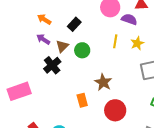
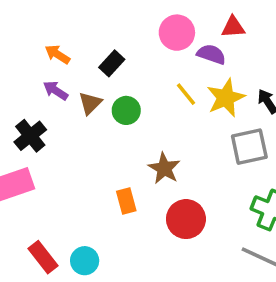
yellow line: (115, 41) -> (186, 94), turned -48
yellow star: (137, 43) -> (226, 98), size x1.5
black cross: (52, 65) -> (30, 136), moved

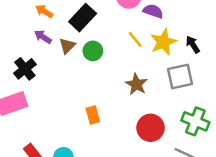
black rectangle: (112, 63) -> (83, 18), size x1.5
brown star: (164, 168) -> (136, 84), moved
red circle: (186, 219) -> (151, 128), moved

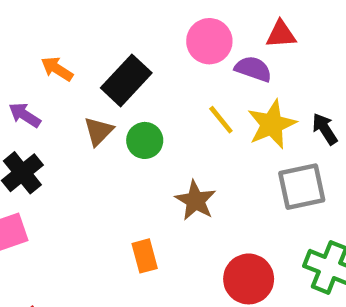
purple arrow: (43, 37) -> (25, 115), moved
brown star: (136, 84) -> (196, 200), moved

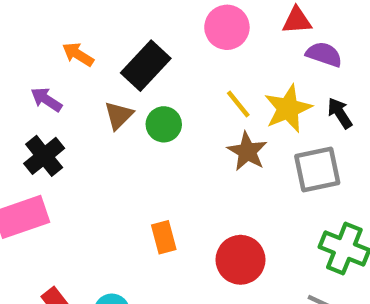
purple semicircle: (253, 69) -> (324, 54), moved
brown star: (196, 200) -> (247, 151), moved
red circle: (249, 279) -> (241, 260), moved

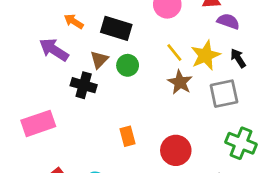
black rectangle: (146, 66) -> (116, 28), turned 64
purple arrow: (46, 100) -> (54, 50), size x1.5
black cross: (44, 156) -> (84, 85), moved, turned -35

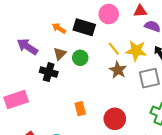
orange arrow: (74, 21) -> (59, 28), moved
black rectangle: (116, 28) -> (84, 27), moved
yellow star: (206, 55) -> (136, 51), turned 30

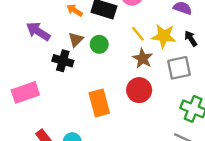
orange rectangle: (80, 109) -> (99, 103), size x1.6
red circle: (115, 119) -> (139, 90), moved

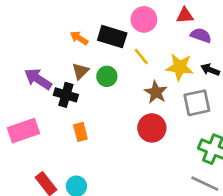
purple arrow: (38, 31) -> (38, 79), moved
yellow line: (138, 34) -> (141, 56), moved
black arrow: (191, 38) -> (210, 70), turned -35
orange rectangle: (99, 103) -> (80, 132), moved, size x0.6

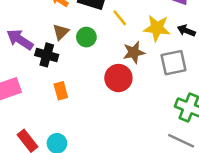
brown star: (156, 92) -> (134, 52), turned 30
red circle: (152, 128) -> (118, 78), moved

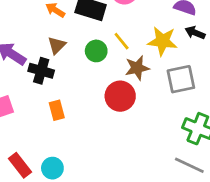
yellow line: (120, 18) -> (122, 41), moved
black arrow: (186, 31) -> (195, 33), moved
green circle: (86, 37) -> (96, 51), moved

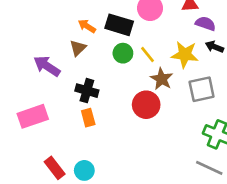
brown triangle: (57, 45) -> (78, 48), moved
green circle: (96, 51) -> (123, 53), moved
brown star: (137, 68) -> (162, 79), turned -30
black cross: (41, 71) -> (87, 91), moved

